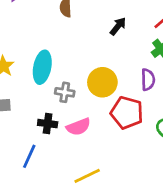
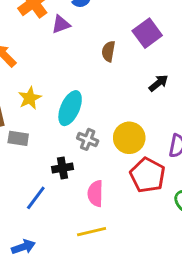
black cross: (48, 124) -> (63, 168), turned -30
pink semicircle: (79, 127) -> (95, 194), moved, turned 100

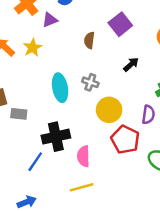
yellow star: (30, 98) -> (33, 48), moved
cyan ellipse: (70, 108) -> (60, 88), turned -32
gray cross: (88, 139) -> (90, 82), moved
black cross: (63, 168) -> (56, 137), size x1.6

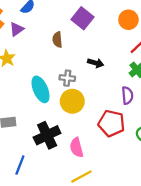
black arrow: (131, 64) -> (96, 63), moved, turned 70
yellow circle: (109, 110) -> (72, 101), moved
blue line: (35, 162) -> (20, 165), moved

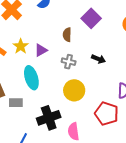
purple triangle: (17, 29) -> (41, 50), moved
gray cross: (67, 78) -> (69, 62), moved
cyan ellipse: (41, 89) -> (31, 78), moved

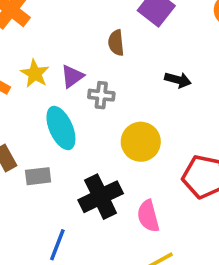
gray cross: (69, 62) -> (101, 95), moved

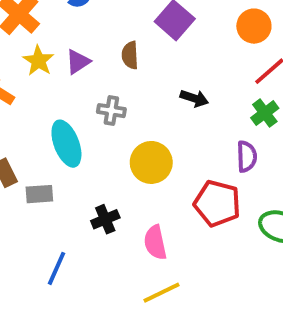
yellow star: (35, 74) -> (38, 61), moved
purple triangle: (72, 76) -> (78, 62), moved
black cross: (101, 197) -> (105, 219), size x0.6

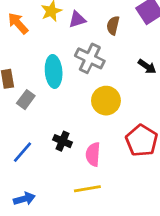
gray cross: (111, 111) -> (90, 58), size x1.5
gray rectangle: (39, 194) -> (26, 100), turned -66
black cross: (105, 219) -> (62, 141), moved, turned 30

